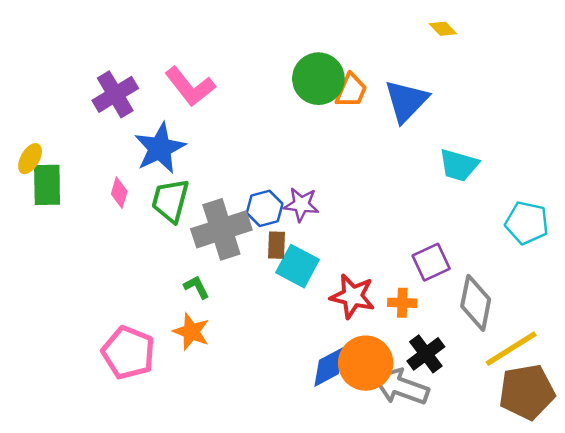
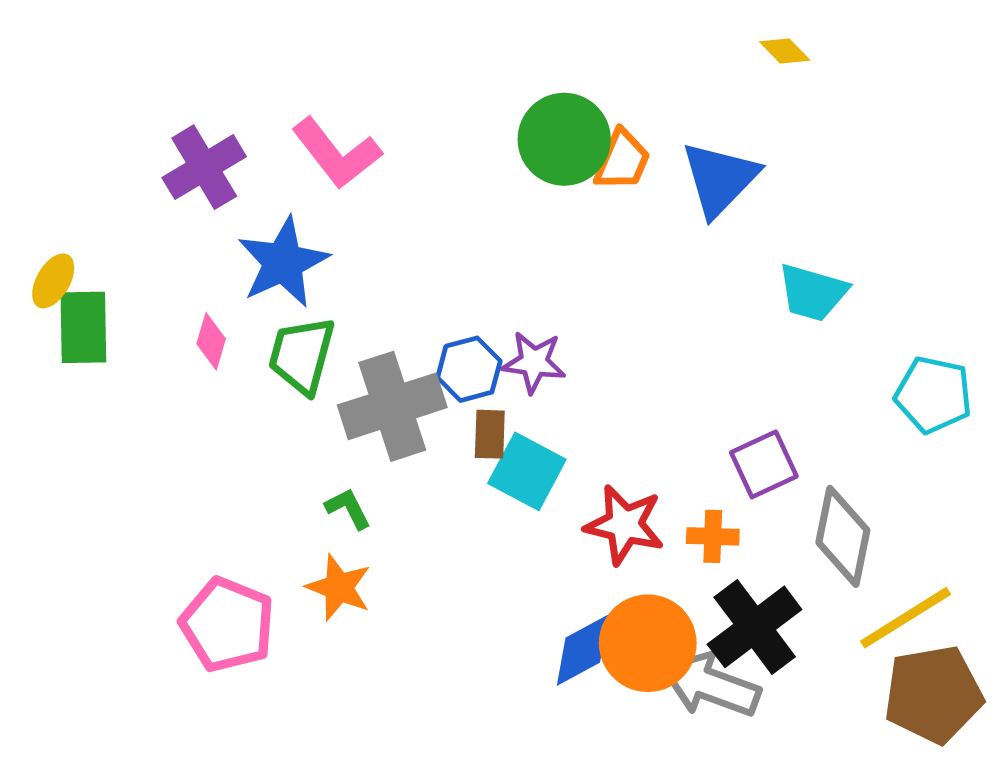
black cross: (426, 354) -> (755, 627), size x1.4

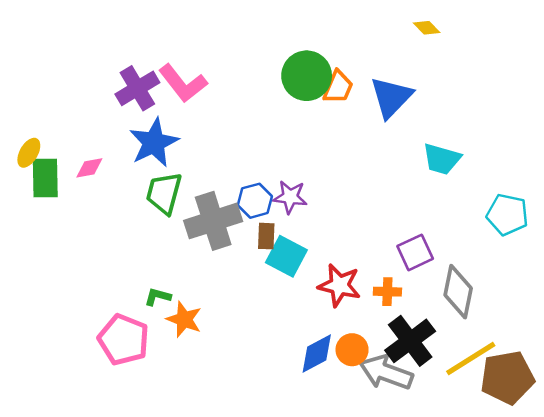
purple cross: (204, 167) -> (137, 88), moved
pink diamond: (211, 341) -> (89, 168), moved, turned 64
green L-shape: (348, 509) -> (158, 297), moved, turned -48
yellow line: (906, 618) -> (471, 359), moved
orange circle: (648, 643) -> (352, 350), size x0.6

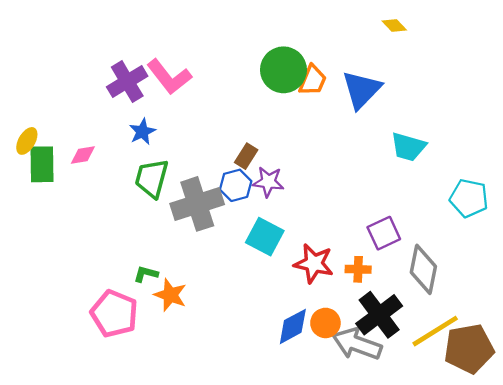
blue star: (154, 143) -> (142, 132), size x0.6
brown rectangle: (266, 236) -> (246, 156), moved, turned 30

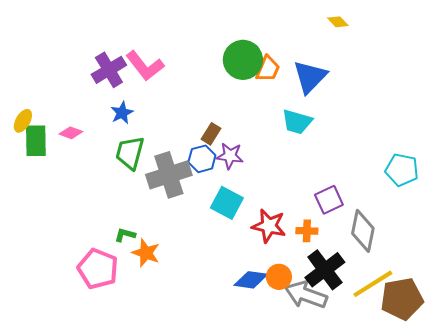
cyan trapezoid: (408, 147) -> (297, 122), moved
pink diamond: (83, 155) -> (71, 133), turned 30
blue diamond: (293, 326) -> (251, 280), turned 36

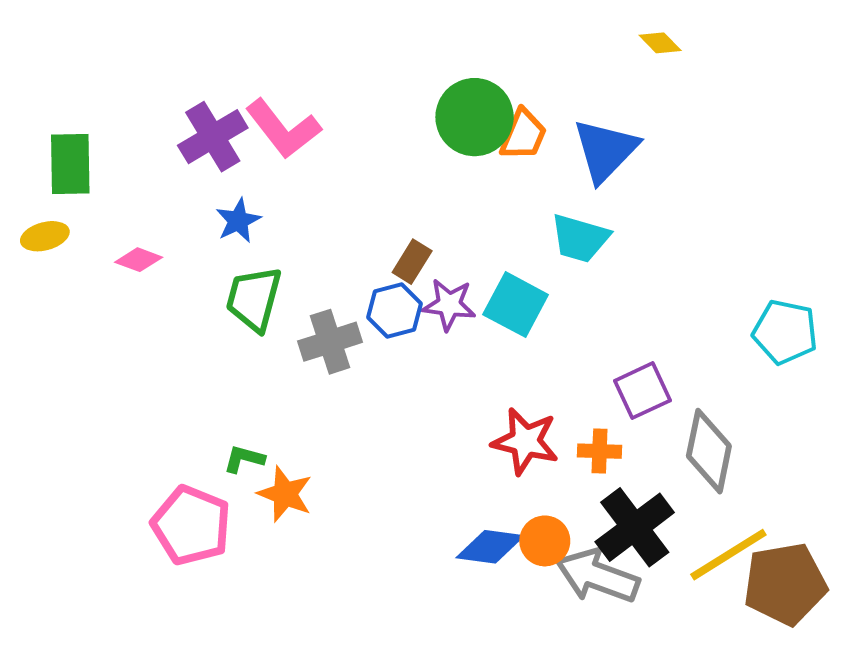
yellow ellipse: (23, 121) -> (45, 236), turned 45
green rectangle: (36, 141) -> (70, 164), moved
gray cross: (169, 175) -> (330, 342), size x0.7
cyan square: (227, 203) -> (516, 305), moved

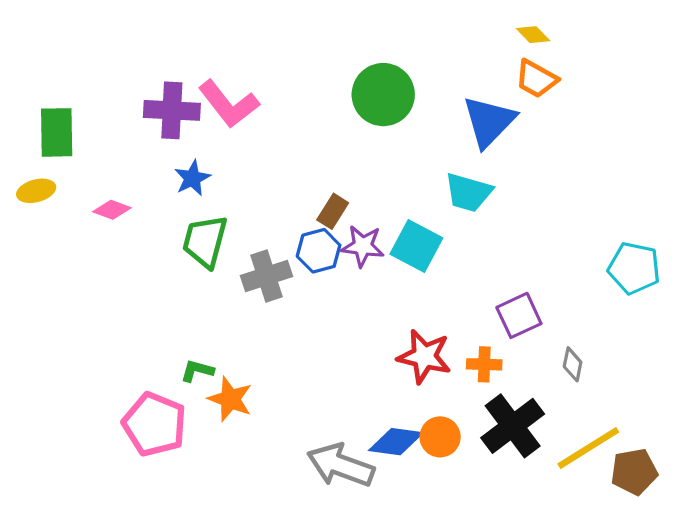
orange trapezoid: (523, 135) -> (536, 79), moved, turned 96
purple cross: (213, 137) -> (172, 110), turned 34
gray diamond: (709, 451) -> (573, 364), size x0.5
gray arrow: (598, 576) -> (341, 465), moved
brown pentagon: (785, 584) -> (634, 472), size x0.7

